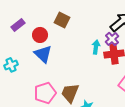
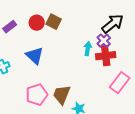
red circle: (40, 35) -> (37, 23), moved

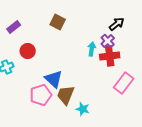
red circle: (37, 23) -> (28, 51), moved
black arrow: (113, 24) -> (117, 24), size x0.7
blue triangle: (35, 56) -> (54, 79), moved

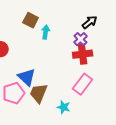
cyan arrow: (92, 49) -> (46, 32), moved
pink rectangle: (124, 83) -> (83, 84), moved
cyan star: (83, 109) -> (64, 107), moved

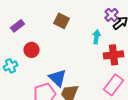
cyan arrow: (46, 32) -> (97, 37), moved
purple cross: (81, 39) -> (112, 15), moved

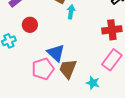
cyan arrow: (97, 37) -> (71, 12), moved

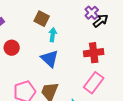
blue triangle: (56, 53) -> (50, 59), moved

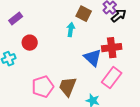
brown square: (42, 19) -> (84, 14), moved
blue triangle: (50, 59) -> (93, 58), moved

